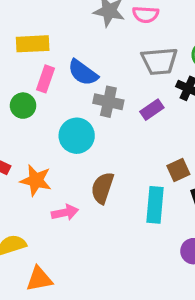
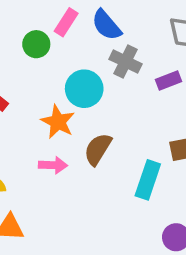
orange star: (36, 180) -> (58, 122), moved

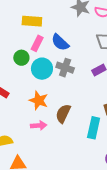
gray cross: (125, 62) -> (65, 68), moved
cyan circle: (84, 89) -> (42, 69), moved

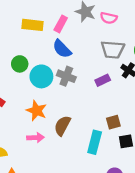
pink rectangle: (37, 43) -> (61, 24), moved

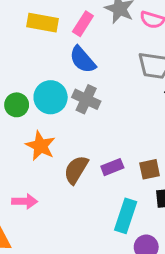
green circle: (20, 64) -> (17, 105), moved
purple rectangle: (103, 80) -> (112, 167), moved
pink arrow: (36, 138) -> (25, 201), moved
cyan rectangle: (95, 142) -> (126, 216), moved

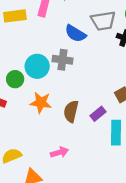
blue semicircle: (83, 60) -> (75, 33), moved
purple rectangle: (112, 167) -> (98, 114), moved
pink arrow: (25, 201) -> (59, 152), moved

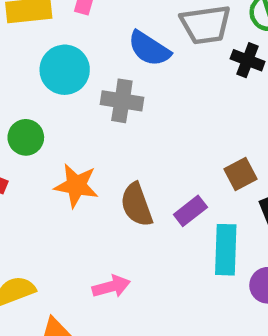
cyan circle: (37, 66) -> (65, 70), moved
brown semicircle: (71, 111) -> (137, 205), turned -35

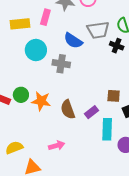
green circle: (26, 137) -> (21, 95), moved
brown square: (240, 174) -> (114, 96), turned 32

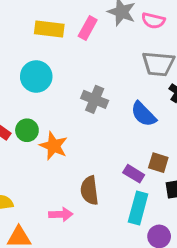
blue semicircle: (73, 41) -> (143, 114), moved
cyan circle: (36, 50) -> (36, 77), moved
brown semicircle: (68, 109) -> (89, 190), moved
purple rectangle: (91, 112) -> (134, 174), moved, turned 56

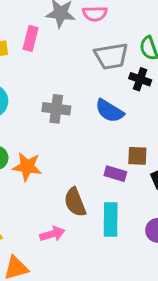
cyan rectangle: (138, 208) -> (111, 220), moved

